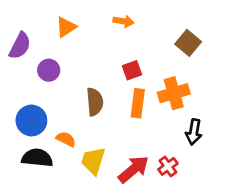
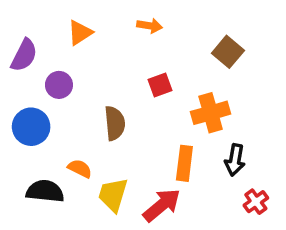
orange rectangle: (138, 103) -> (184, 163), moved
blue circle: (31, 120) -> (31, 127), moved
red cross: (168, 166) -> (256, 202), moved

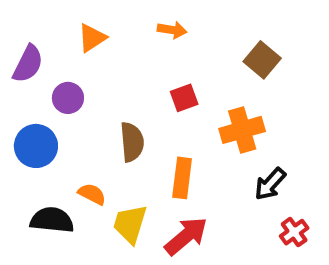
black arrow: (235, 160) -> (270, 184), turned 32
orange rectangle: (184, 163) -> (182, 178), moved

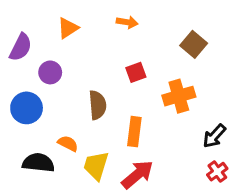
black arrow: (270, 184) -> (214, 136), moved

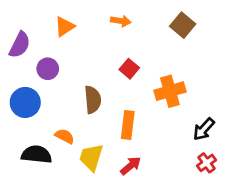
brown square: (194, 44) -> (183, 25), moved
red square: (136, 72) -> (129, 69), turned -30
red arrow: (137, 174) -> (131, 166), size x0.7

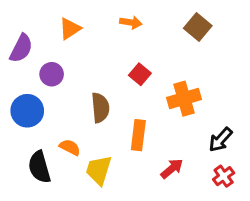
black semicircle: (36, 154) -> (39, 167), turned -112
red arrow: (131, 166) -> (172, 169), moved

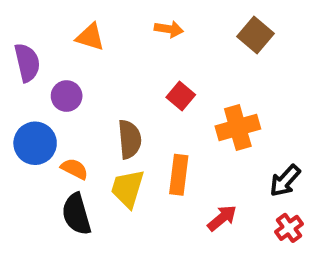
orange triangle: (70, 29) -> (90, 37), turned 50
purple semicircle: (21, 48) -> (27, 63), turned -40
orange semicircle: (70, 147) -> (74, 169), moved
black semicircle: (39, 167) -> (76, 214), moved
yellow trapezoid: (99, 170) -> (128, 189), moved

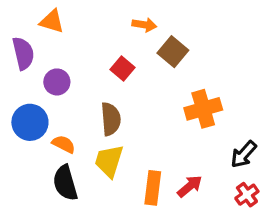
brown square: (256, 35) -> (173, 52), moved
orange triangle: (90, 37) -> (52, 21), moved
red square: (181, 96) -> (122, 68), moved
orange rectangle: (179, 175) -> (153, 188), moved

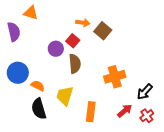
orange arrow: (144, 25) -> (83, 23), moved
purple circle: (57, 82) -> (56, 49), moved
orange cross: (203, 109) -> (115, 77), moved
brown semicircle: (111, 119) -> (75, 64), moved
red arrow: (190, 186) -> (125, 111), moved

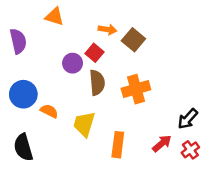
orange triangle: (31, 13) -> (54, 17), moved
orange cross: (115, 77) -> (136, 89), moved
black semicircle: (39, 109) -> (23, 147), moved

